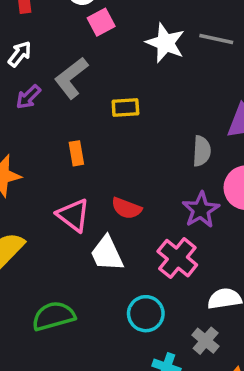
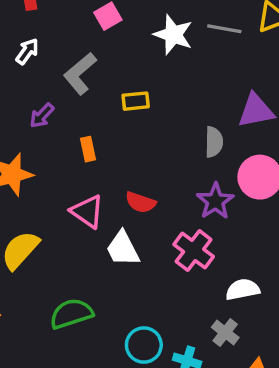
purple arrow: (28, 97) -> (42, 116), moved
cyan circle: (146, 314) -> (144, 345), moved

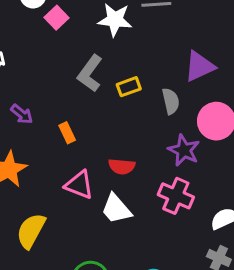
gray L-shape: (80, 73) -> (90, 73), moved
yellow rectangle: (136, 101) -> (129, 87), moved
purple arrow: (42, 116) -> (22, 114), turned -80

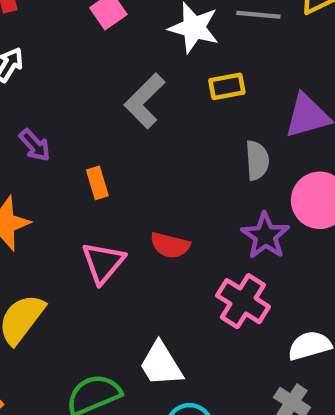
yellow rectangle: (129, 87) -> (227, 86), moved
pink triangle: (79, 185) -> (103, 263), turned 40
white trapezoid: (116, 209) -> (161, 364), moved

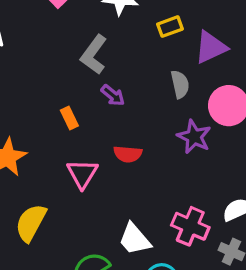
yellow rectangle: (227, 86) -> (170, 27), moved
purple arrow: (35, 145) -> (113, 95), moved
pink cross: (243, 301) -> (190, 226), moved

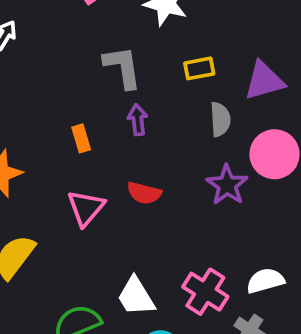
yellow rectangle: (170, 27) -> (199, 68), moved
gray L-shape: (94, 55) -> (122, 67), turned 126
purple arrow: (113, 95) -> (138, 120), turned -145

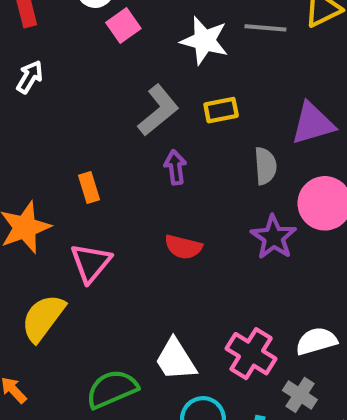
gray L-shape: (122, 67) -> (158, 110), turned 60
yellow rectangle: (199, 68) -> (221, 110), moved
orange rectangle: (81, 138) -> (89, 188), moved
pink triangle: (86, 208) -> (91, 263), moved

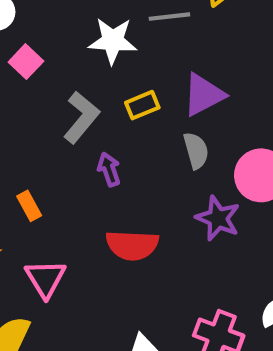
pink square: (123, 25) -> (26, 62), moved
purple triangle: (313, 123) -> (204, 95), moved
red semicircle: (183, 247) -> (132, 245), size x1.4

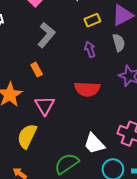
gray L-shape: (81, 117) -> (46, 35), moved
purple arrow: (109, 169) -> (90, 49), moved

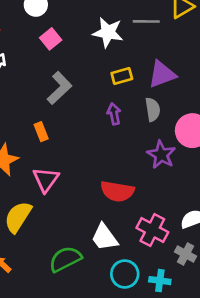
red semicircle: (87, 89) -> (117, 191), moved

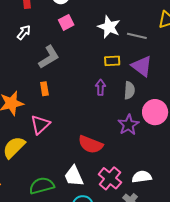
gray line: (146, 21) -> (137, 36), moved
purple triangle: (162, 74) -> (142, 66), turned 45
gray L-shape: (59, 88) -> (49, 57), moved

